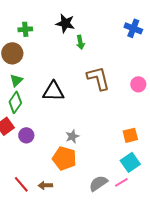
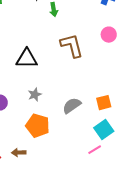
pink circle: (138, 84) -> (109, 35), moved
gray star: (72, 136) -> (35, 95), moved
gray semicircle: (98, 183) -> (72, 106), moved

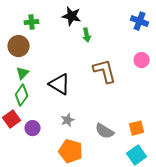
black triangle: (27, 59) -> (60, 84), turned 30
gray semicircle: (72, 106) -> (105, 131), turned -114

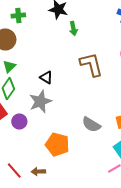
black triangle: (60, 84) -> (46, 78), size x0.6
gray star: (68, 120) -> (40, 102), moved, size x1.6

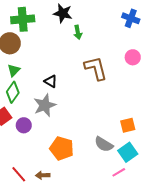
green cross: (18, 16) -> (23, 19), size x1.6
gray semicircle: (91, 124) -> (104, 144), moved

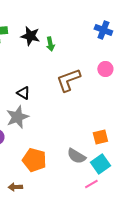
black star: (63, 13) -> (30, 36), moved
brown L-shape: (96, 68) -> (68, 80), turned -96

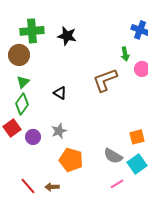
green arrow: (50, 44) -> (125, 54), moved
gray star: (17, 117) -> (59, 131), moved, size x0.7
pink line: (91, 184) -> (117, 184), moved

